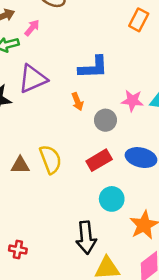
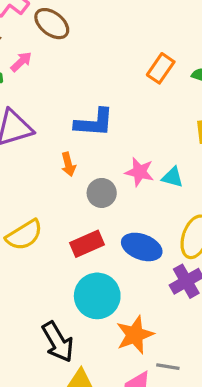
yellow semicircle: (50, 159) -> (24, 235), turned 72
cyan circle: (112, 199) -> (97, 296), size x1.4
black arrow: (86, 238) -> (58, 342), turned -32

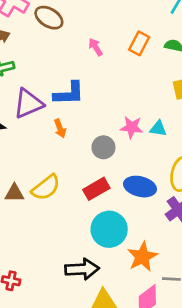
pink arrow: (21, 62) -> (96, 47), moved, turned -72
blue L-shape: (94, 123) -> (69, 93), moved
orange arrow: (68, 164) -> (60, 128), moved
black arrow: (58, 342) -> (82, 269), turned -56

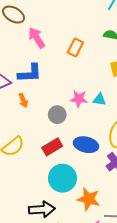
orange rectangle: (139, 43) -> (75, 48), moved
pink arrow: (96, 47) -> (37, 38), moved, size x1.5
orange star: (142, 257) -> (89, 199), turned -30

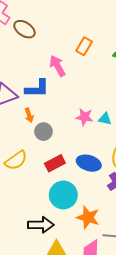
pink arrow: (37, 38) -> (58, 66), moved
orange rectangle: (75, 48) -> (84, 46), moved
gray circle: (57, 115) -> (43, 132), moved

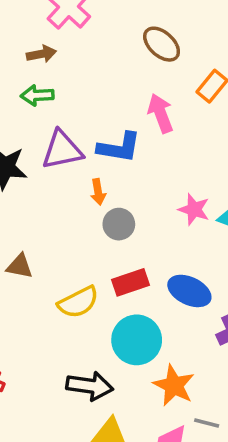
brown ellipse: (25, 29) -> (162, 44), moved
yellow semicircle: (16, 160) -> (78, 302), moved

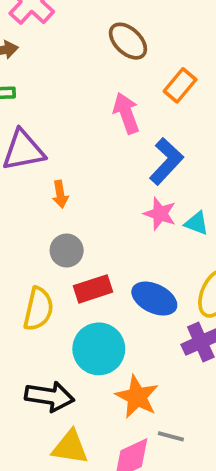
blue L-shape: (119, 147) -> (166, 161), moved, turned -57
gray circle: (119, 224) -> (67, 251), moved
yellow semicircle: (78, 302) -> (38, 309), turned -51

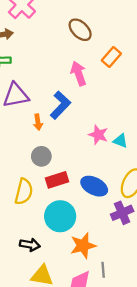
blue L-shape: (166, 161) -> (60, 105), moved
black arrow: (49, 396) -> (30, 245), size x0.7
orange star: (137, 397) -> (83, 246), turned 30
gray line: (171, 436) -> (103, 270), turned 70

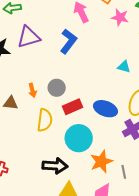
orange arrow: (38, 122) -> (32, 90), moved
pink star: (98, 135) -> (120, 17), moved
black arrow: (30, 245) -> (55, 166), size x1.4
gray line: (103, 270) -> (124, 172), moved

